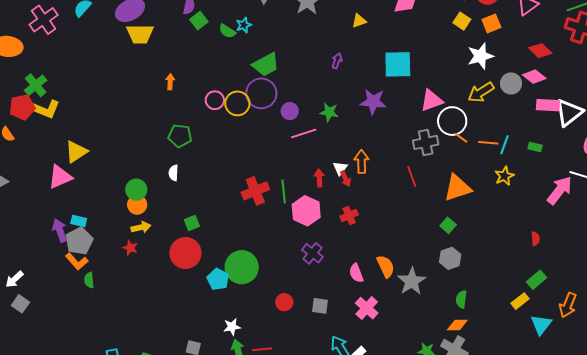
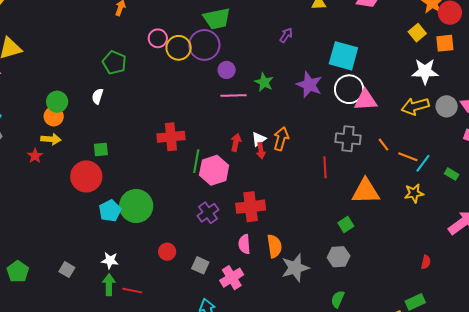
white circle: (452, 121) -> (349, 89), moved
green line: (284, 191) -> (196, 161), moved
red cross: (349, 216) -> (251, 207), moved, size x1.6
pink cross: (367, 308) -> (232, 278), moved

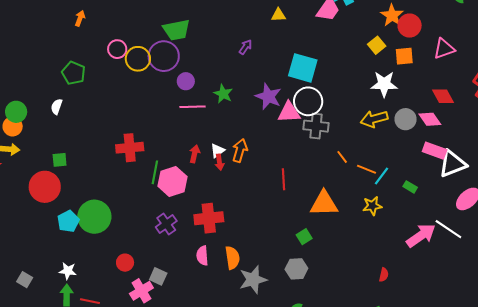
pink triangle: (366, 100) -> (289, 112), moved
gray cross: (348, 139) -> (316, 126), moved
pink cross: (232, 278) -> (141, 291), moved

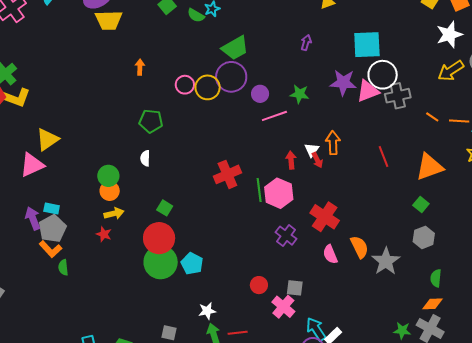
green square: (60, 160) -> (165, 208), turned -35
green circle: (94, 217) -> (161, 262), moved
red cross: (209, 218) -> (325, 217), turned -32

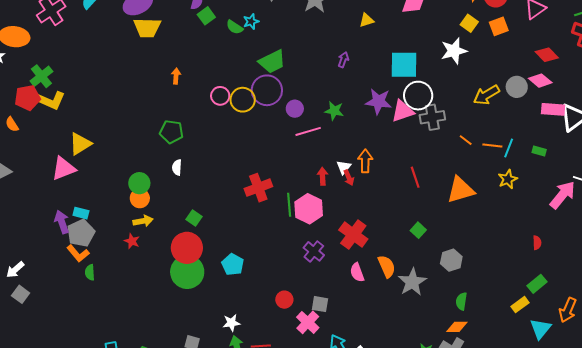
white star: (449, 35) -> (454, 51), moved
green pentagon: (151, 121) -> (171, 132), moved
green square: (421, 205) -> (418, 230), moved
cyan pentagon: (192, 264) -> (233, 264), moved

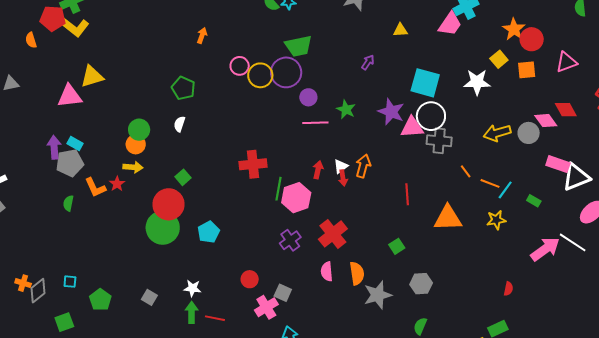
pink diamond: (540, 81) -> (546, 121), moved
orange L-shape: (78, 253) -> (95, 187), moved

